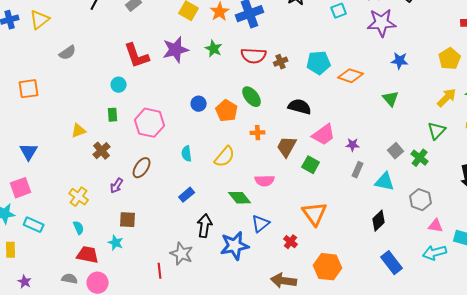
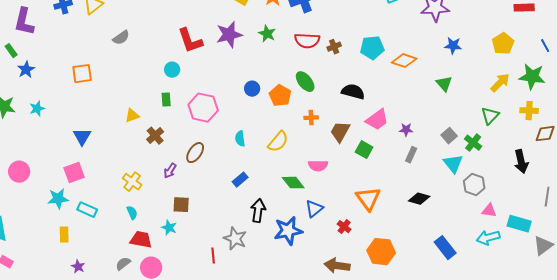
cyan triangle: (385, 182) -> (453, 164), moved, turned 40
black diamond: (379, 221) -> (419, 199), moved, turned 60
gray semicircle: (70, 279) -> (123, 264), turned -49

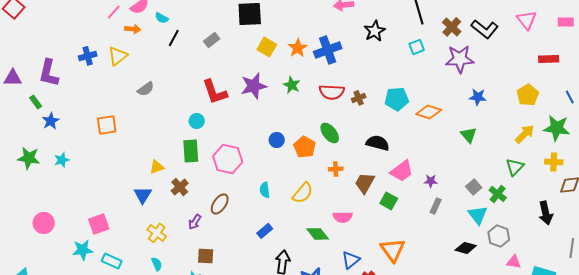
green rectangle: (166, 100) -> (191, 151), size x1.6
blue triangle: (82, 137) -> (143, 195), moved
black diamond: (419, 199) -> (466, 248), moved
blue triangle: (314, 209) -> (351, 260), moved

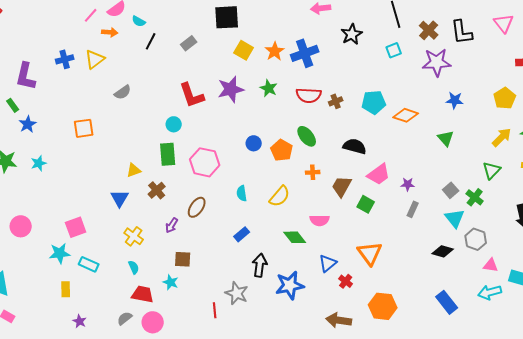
black L-shape: (485, 29) -> (462, 32), turned 44

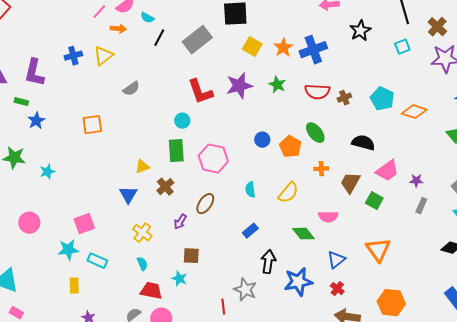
gray rectangle: (189, 43) -> (197, 40), size x1.8
cyan pentagon: (374, 102) -> (382, 99), turned 30
green rectangle: (13, 105) -> (21, 102), turned -40
cyan star: (39, 163) -> (47, 172), moved
red cross: (346, 281) -> (337, 289), moved

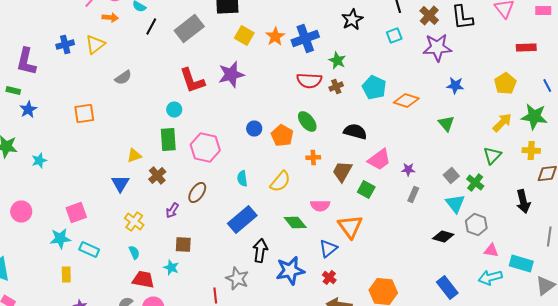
green star: (277, 85) -> (337, 60), moved
blue rectangle: (250, 231) -> (242, 220), size x1.8
orange triangle: (378, 250) -> (350, 226), moved

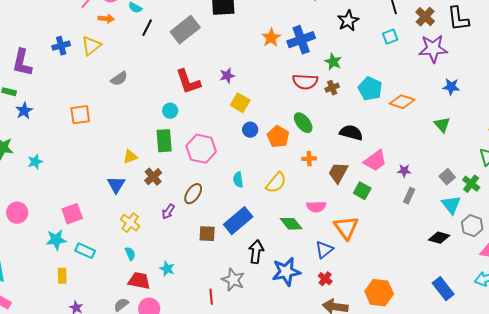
yellow square: (244, 36) -> (240, 103), moved
purple star: (231, 74) -> (227, 76), size x0.6
brown square: (183, 244) -> (207, 234), moved

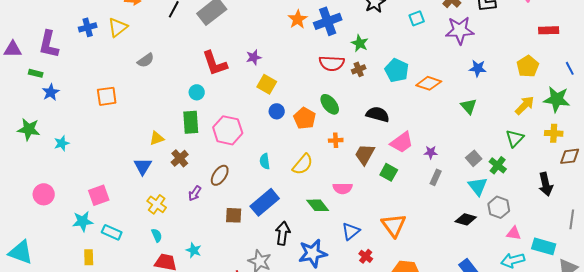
orange triangle: (346, 228) -> (394, 225), moved
red cross: (325, 279) -> (366, 256), moved

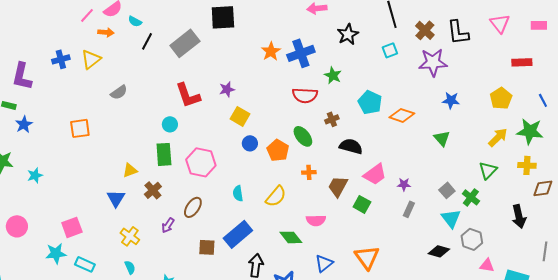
brown cross: (359, 69) -> (332, 119), moved

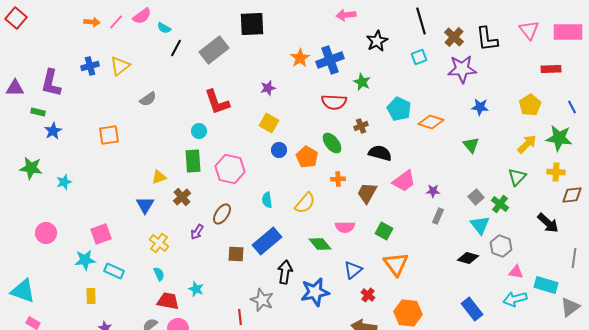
pink rectangle: (539, 25) -> (568, 32), size x1.8
orange arrow: (106, 32) -> (92, 22), moved
purple star: (227, 89) -> (268, 88), moved
green square: (362, 204) -> (384, 231), moved
black arrow: (519, 216) -> (548, 223), turned -35

